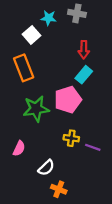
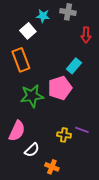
red arrow: (84, 50) -> (86, 35), moved
yellow cross: (71, 138) -> (64, 135), moved
pink semicircle: (19, 148) -> (17, 131), size x1.5
white semicircle: (46, 168) -> (32, 150), moved

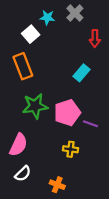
gray cross: (68, 12) -> (75, 13), turned 35
pink pentagon: (60, 88) -> (67, 113), moved
purple line: (82, 130) -> (90, 124), moved
white semicircle: (32, 150) -> (23, 174), moved

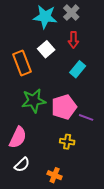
cyan star: (47, 17) -> (45, 17), size x1.6
white square: (31, 34) -> (46, 49), moved
red arrow: (95, 38) -> (73, 40), moved

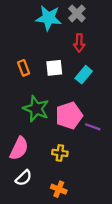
white square: (46, 49) -> (54, 68), moved, turned 35
orange rectangle: (22, 63) -> (24, 68), size x0.6
green star: (34, 101) -> (36, 109), turned 30
yellow cross: (67, 142) -> (60, 153), moved

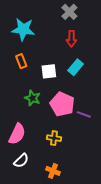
cyan star: (49, 18) -> (23, 29), moved
white square: (54, 68) -> (49, 71), moved
green star: (36, 109) -> (32, 98), size x0.7
pink pentagon: (69, 116) -> (62, 104), turned -30

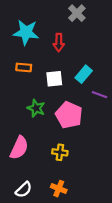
red arrow: (71, 39) -> (59, 43), moved
orange rectangle: (21, 61) -> (24, 67), turned -64
purple line: (84, 114) -> (99, 95), moved
white semicircle: (21, 161) -> (24, 190), moved

